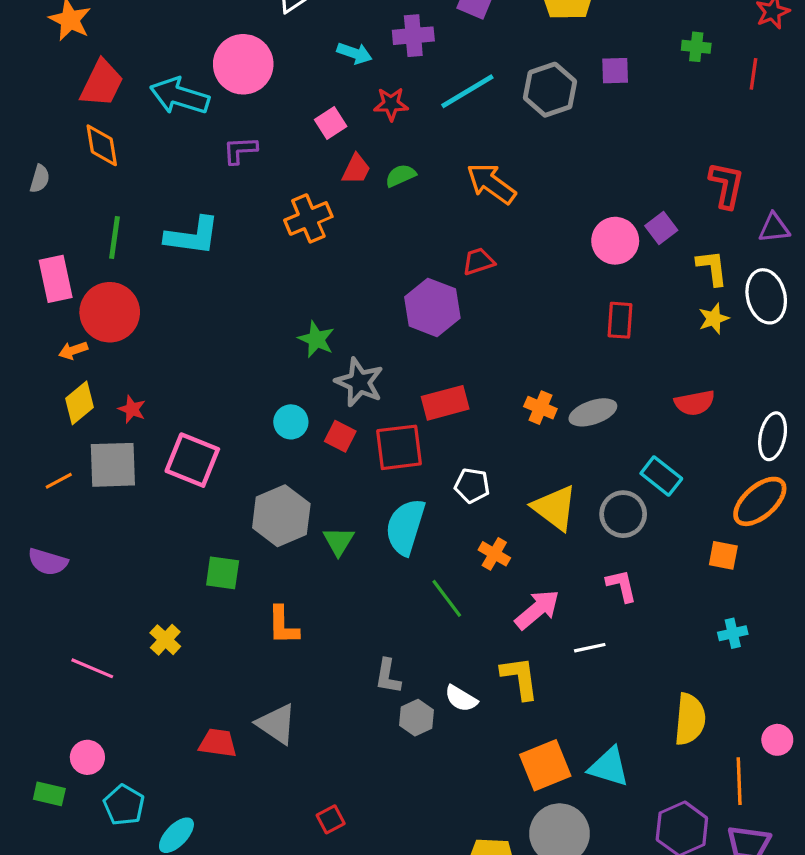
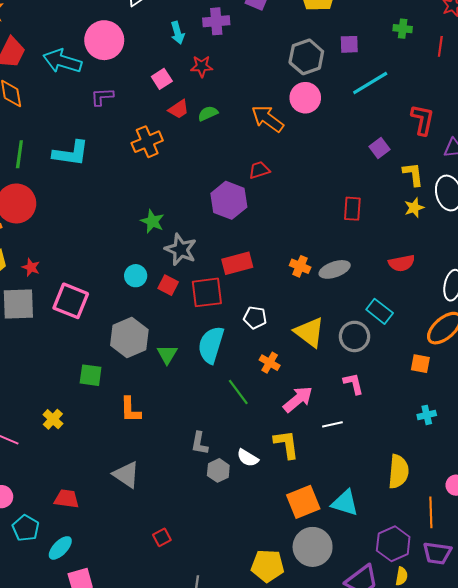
cyan arrow: (354, 53) -> (178, 33), turned 55
cyan line: (467, 91) -> (370, 83), moved
red trapezoid: (356, 169) -> (179, 109), turned 30
pink circle: (615, 241) -> (305, 98), moved
red trapezoid: (218, 743) -> (67, 499), moved

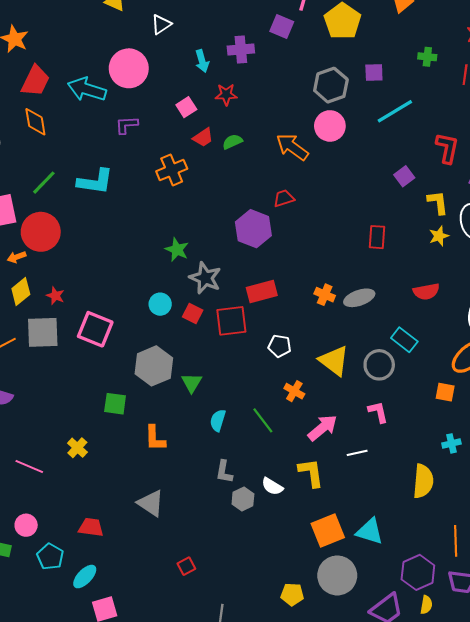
green line: (19, 154) -> (44, 183), turned 36
cyan semicircle: (211, 345) -> (218, 420), moved, size x0.6
yellow semicircle: (398, 472) -> (423, 481), moved
yellow pentagon: (268, 566) -> (292, 594), size x0.7

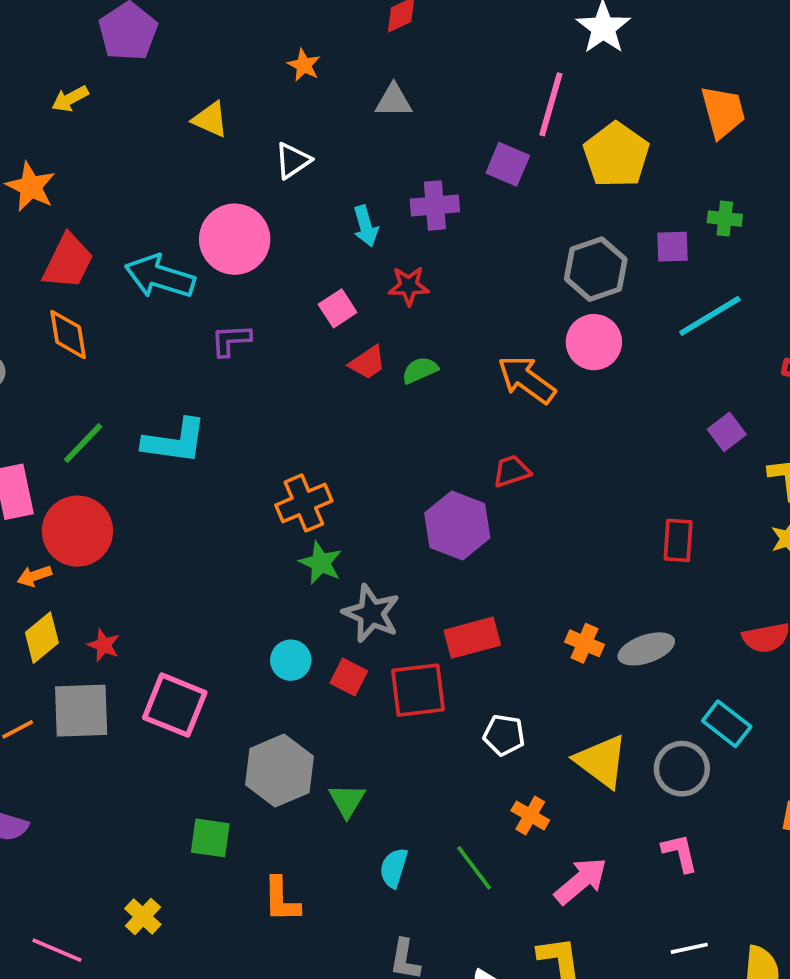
green cross: (427, 57) -> (725, 219), moved
orange cross: (172, 170) -> (304, 503), moved
white line: (357, 453) -> (689, 948), moved

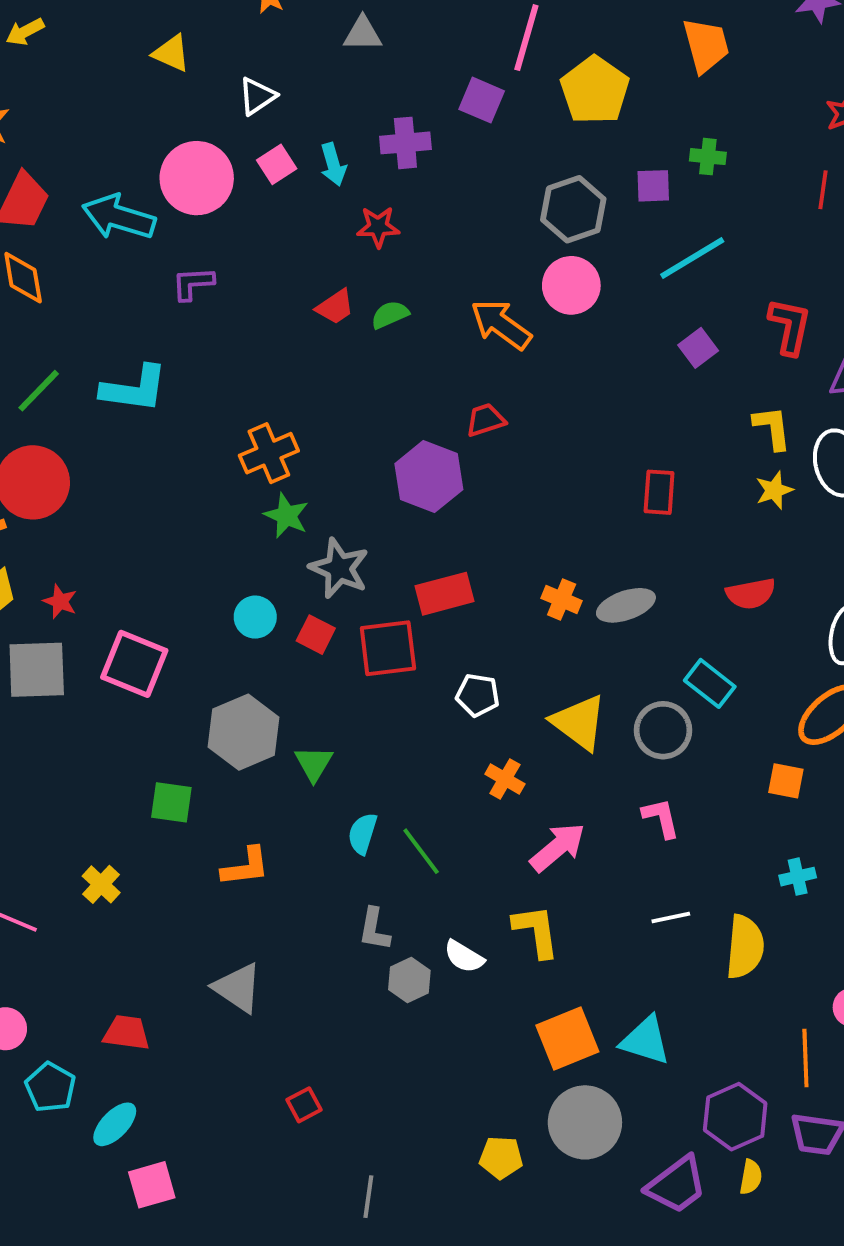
pink square: (338, 308) -> (277, 164), moved
purple square: (727, 432) -> (698, 348), moved
green line: (474, 868) -> (421, 851), moved
orange L-shape: (281, 900) -> (245, 867), turned -96

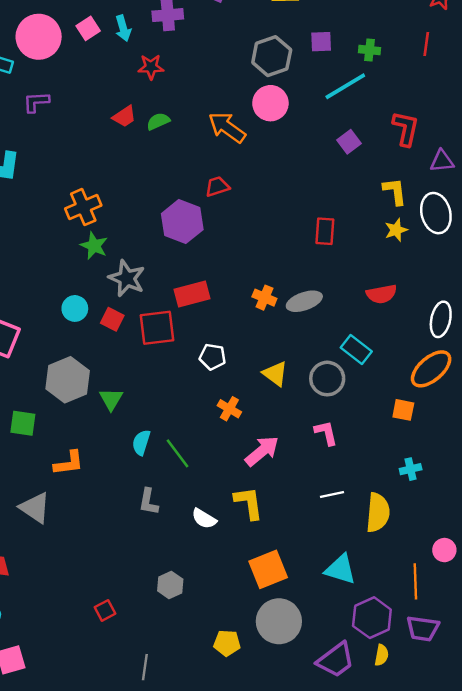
green cross: (708, 157) -> (369, 50), moved
yellow triangle: (579, 722) -> (275, 374), size x0.7
gray hexagon: (409, 980) -> (170, 585), moved
gray triangle: (238, 988) -> (35, 508), moved
cyan triangle: (645, 1040) -> (341, 569), moved

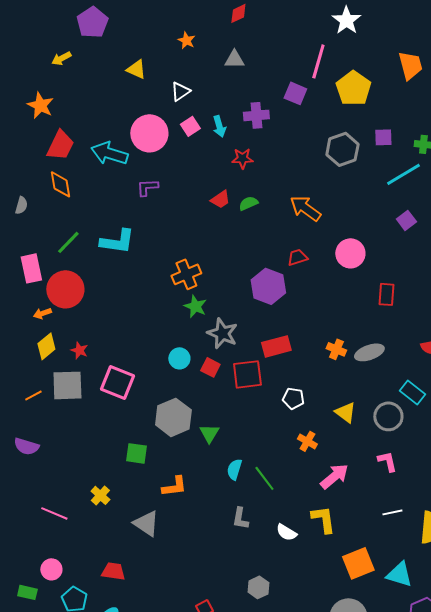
pink circle: (270, 103) -> (350, 253), moved
orange square: (268, 569) -> (358, 563), moved

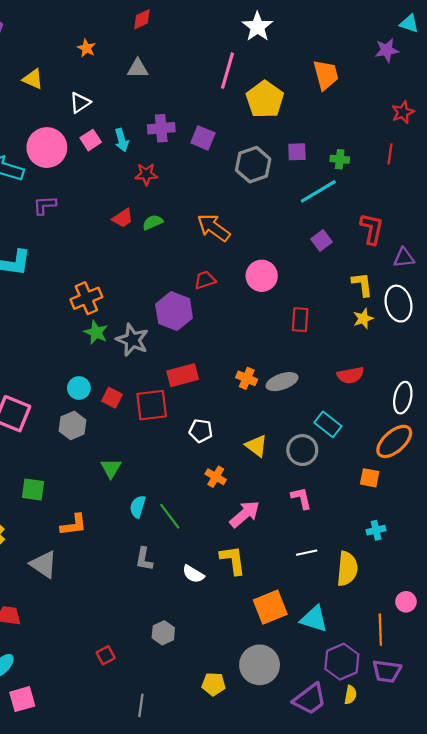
purple square: (295, 93) -> (203, 138), moved
gray star: (222, 333) -> (132, 340), moved
gray hexagon: (173, 417) -> (72, 425), moved, size x0.7

